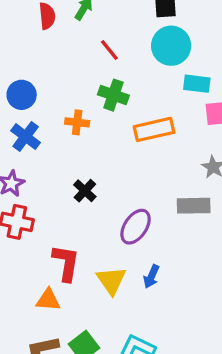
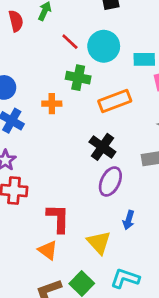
cyan circle: (171, 46) -> (104, 46), moved
black cross: (85, 191) -> (102, 147), moved, size x1.4
yellow triangle: (111, 280) -> (99, 242), moved
orange triangle: (48, 300) -> (48, 250), turned 40

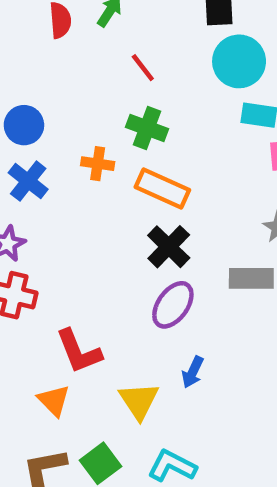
cyan circle: (104, 46) -> (239, 61), moved
orange rectangle: (115, 101) -> (162, 188), moved, turned 36
red L-shape: (58, 218) -> (79, 351), turned 148

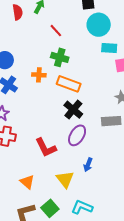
red L-shape: (79, 351) -> (46, 148), moved

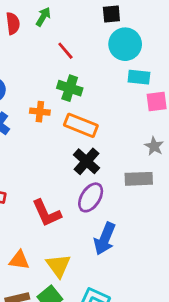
blue arrow: (88, 165) -> (105, 239), size x1.6
yellow triangle: (65, 179) -> (58, 266), moved
orange triangle: (27, 182) -> (19, 260), turned -35

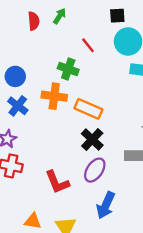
red line: (65, 51) -> (88, 45), moved
green cross: (70, 88) -> (68, 69), moved
orange cross: (40, 112) -> (54, 96), size x1.5

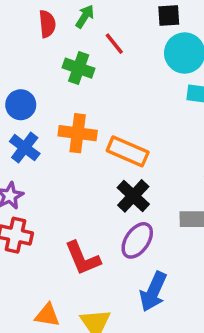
red line: (88, 45) -> (114, 44), moved
green cross: (68, 69) -> (79, 68), moved

